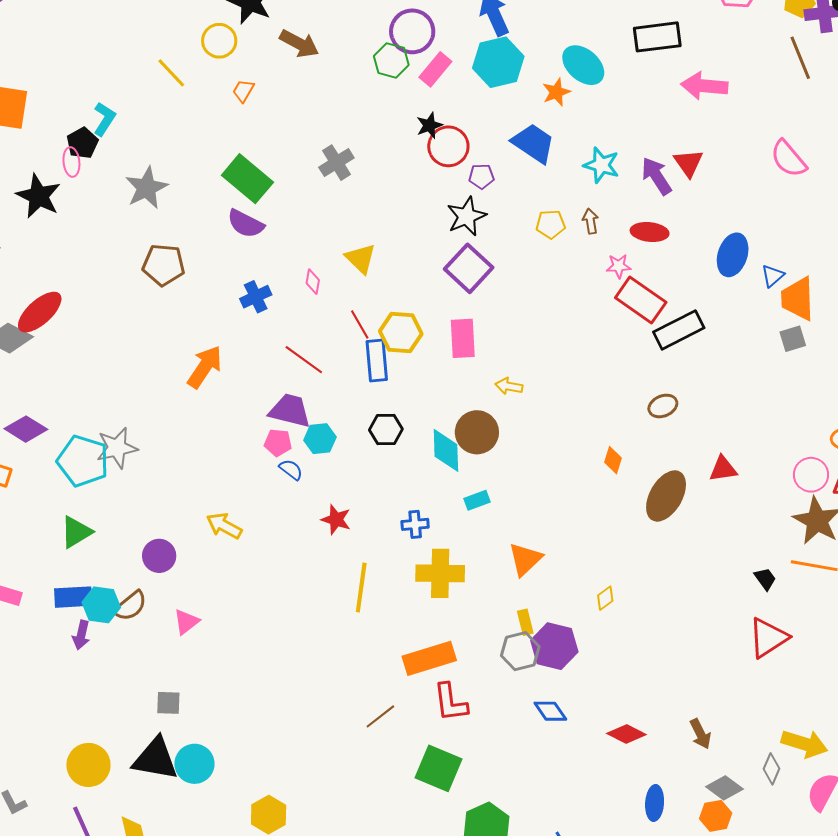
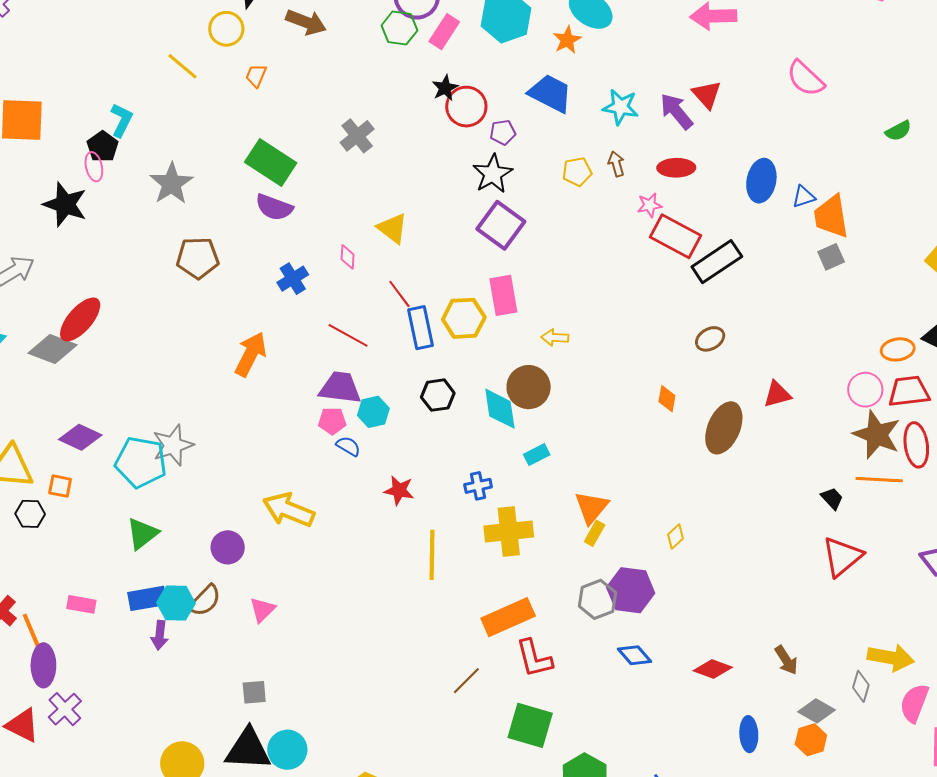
blue triangle: (773, 276) -> (804, 197), turned 30
yellow hexagon: (401, 332) -> (464, 318), moved
yellow arrow: (224, 526) -> (289, 510), size x1.4
yellow rectangle: (525, 622) -> (595, 533), moved, turned 50

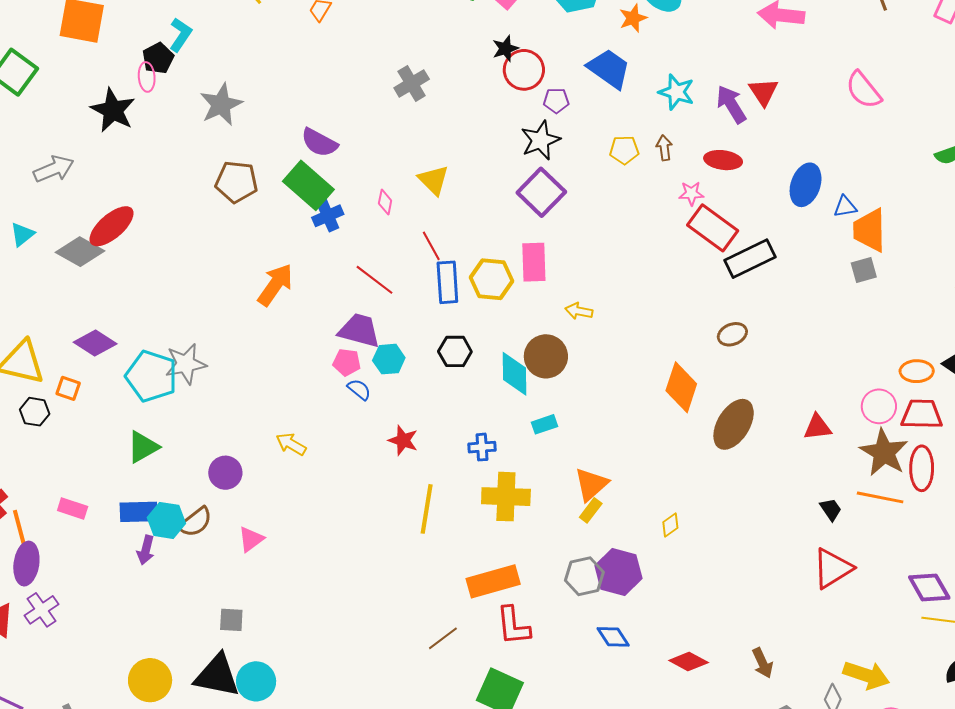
green rectangle: (271, 162) -> (308, 185), moved
red triangle: (777, 394) -> (817, 427), moved
orange diamond: (667, 399) -> (681, 387), size x1.8
yellow arrow: (289, 510) -> (291, 444), size x0.6

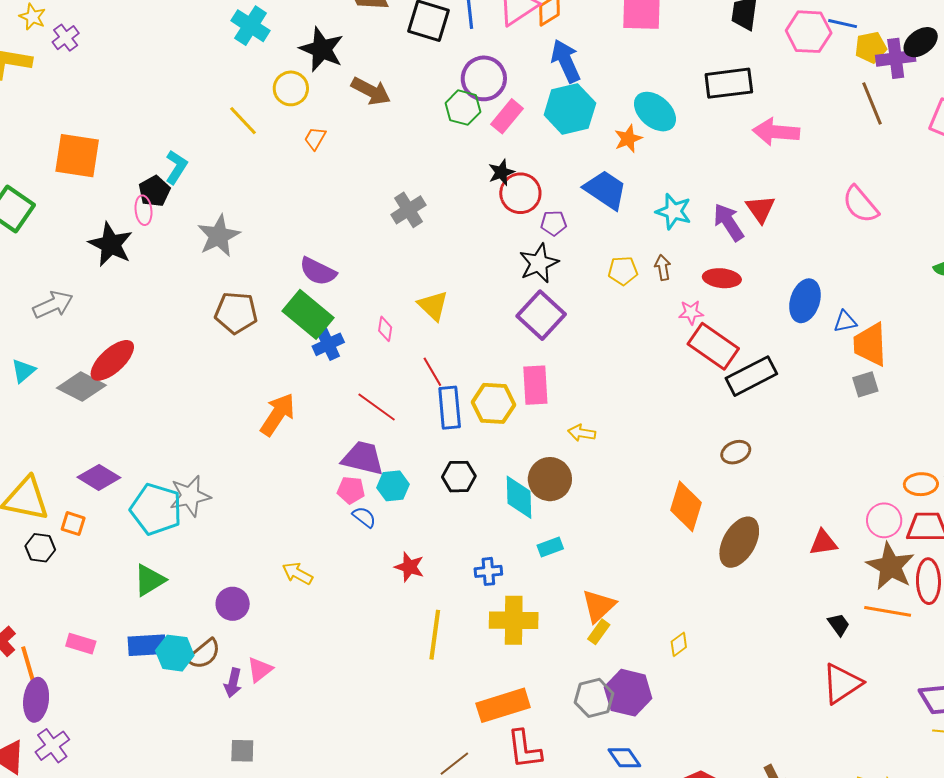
purple arrow: (146, 550) -> (233, 683), moved

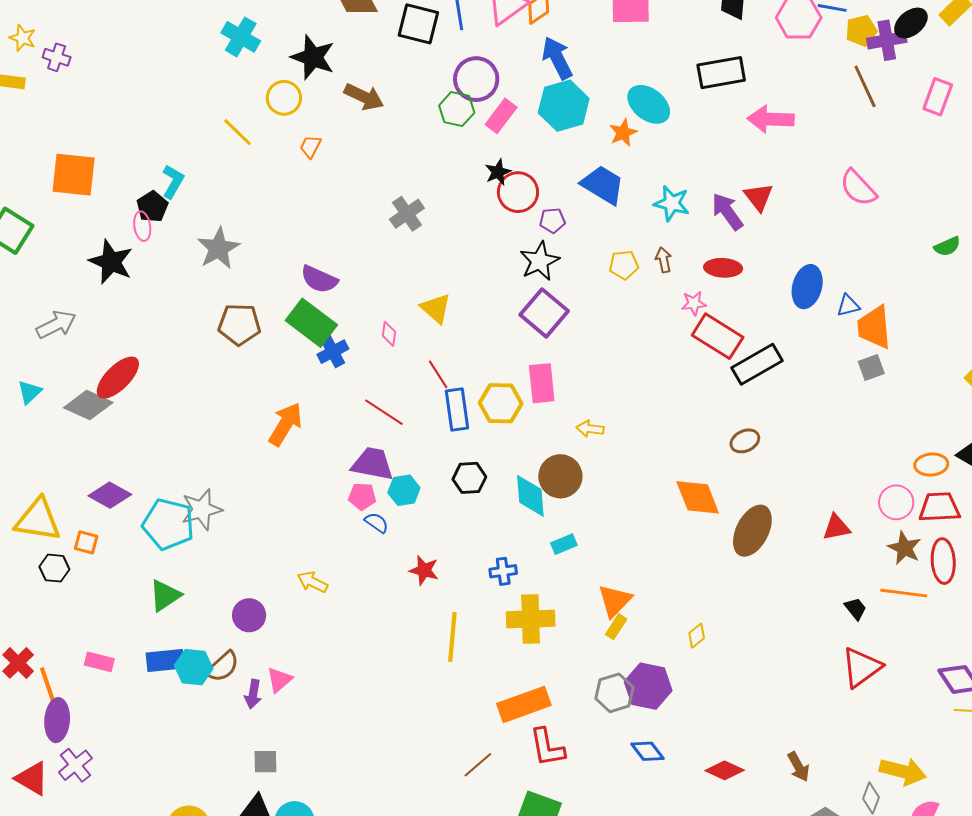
purple cross: (66, 38) -> (57, 57), turned -32
orange diamond: (686, 506) -> (698, 497), turned -36
brown star: (890, 566) -> (904, 548), size x0.7

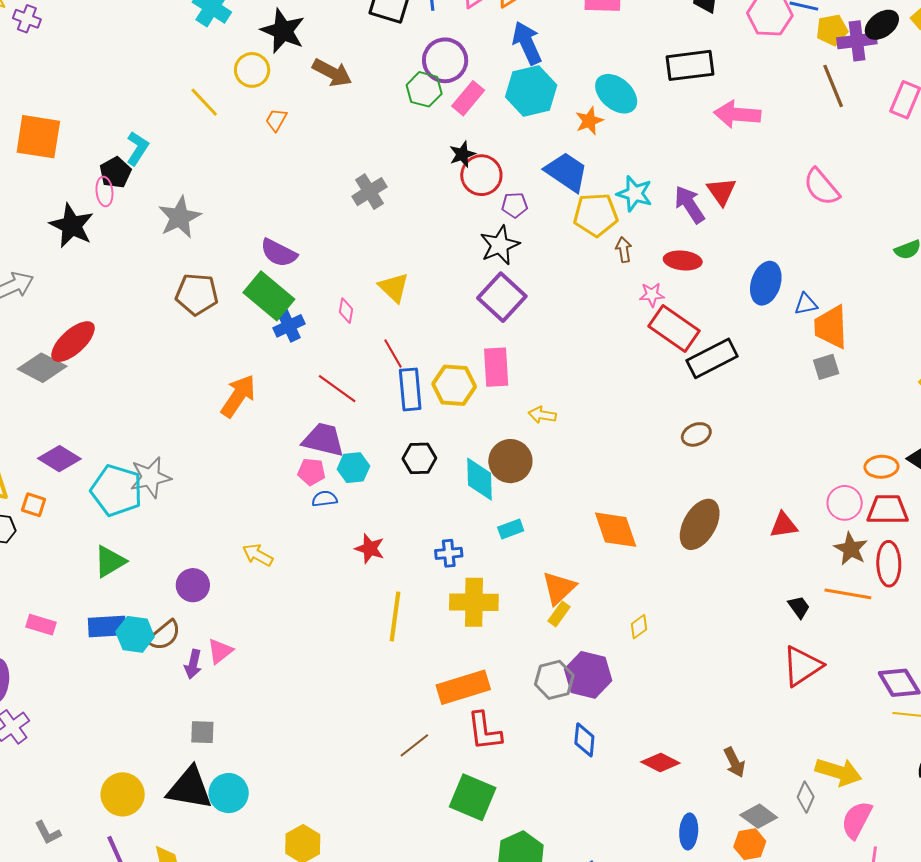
yellow pentagon: (624, 265) -> (596, 215), moved, size x1.5
orange diamond: (698, 497) -> (616, 530), moved
blue semicircle: (377, 523) -> (325, 499), turned -45
blue diamond: (647, 751) -> (584, 740), turned 40

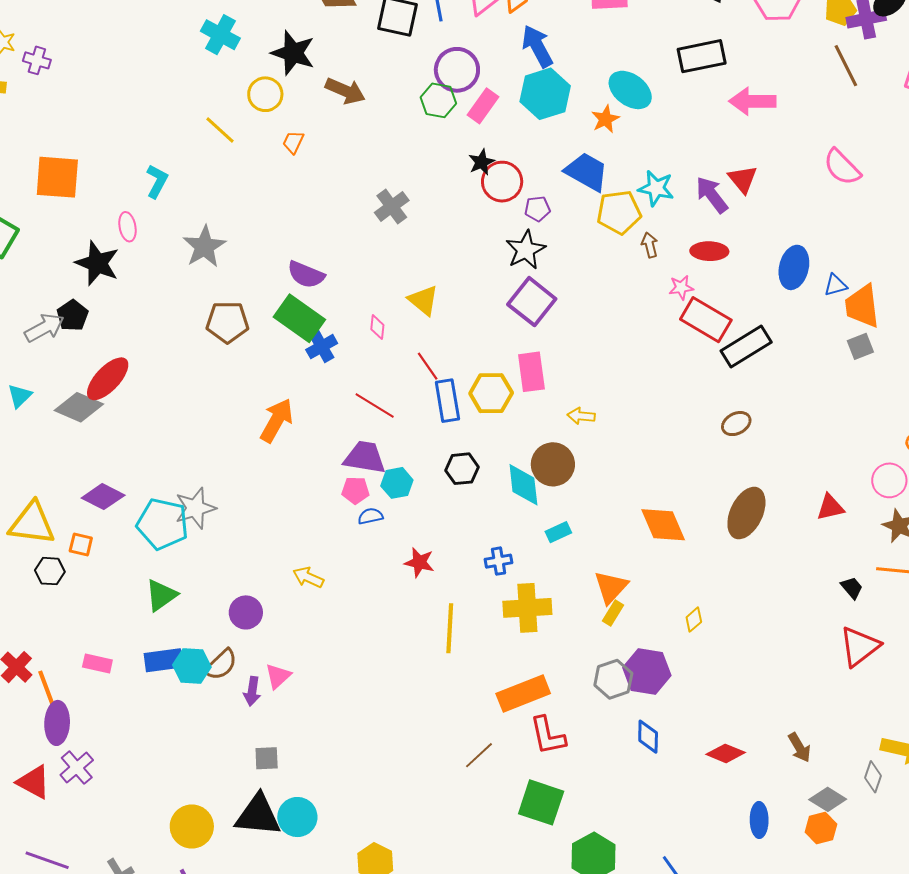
black pentagon: (115, 172) -> (72, 315), moved

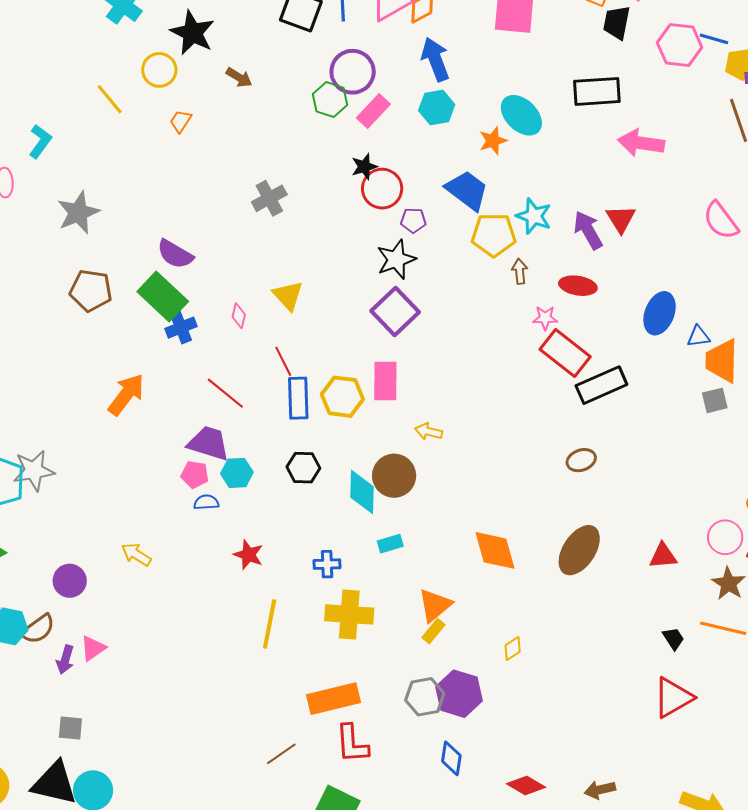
brown arrow: (345, 91) -> (239, 77), size x0.7
cyan hexagon: (545, 94) -> (437, 107), size x0.7
brown arrow: (799, 748) -> (600, 790), turned 100

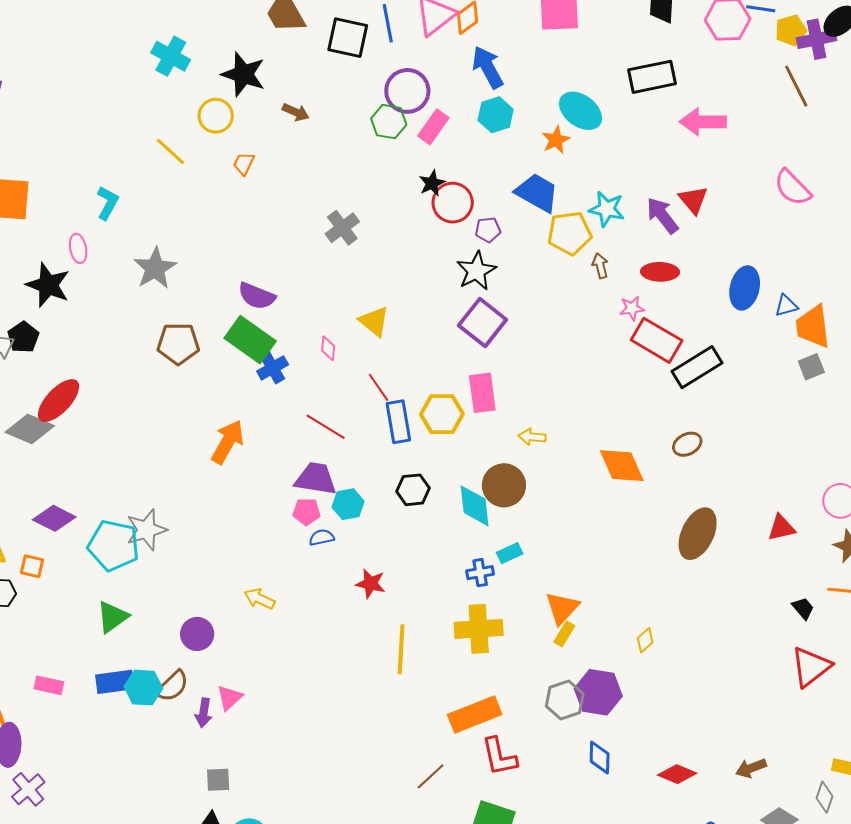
orange diamond: (495, 550) -> (622, 466), moved
blue cross: (327, 564) -> (480, 573), moved

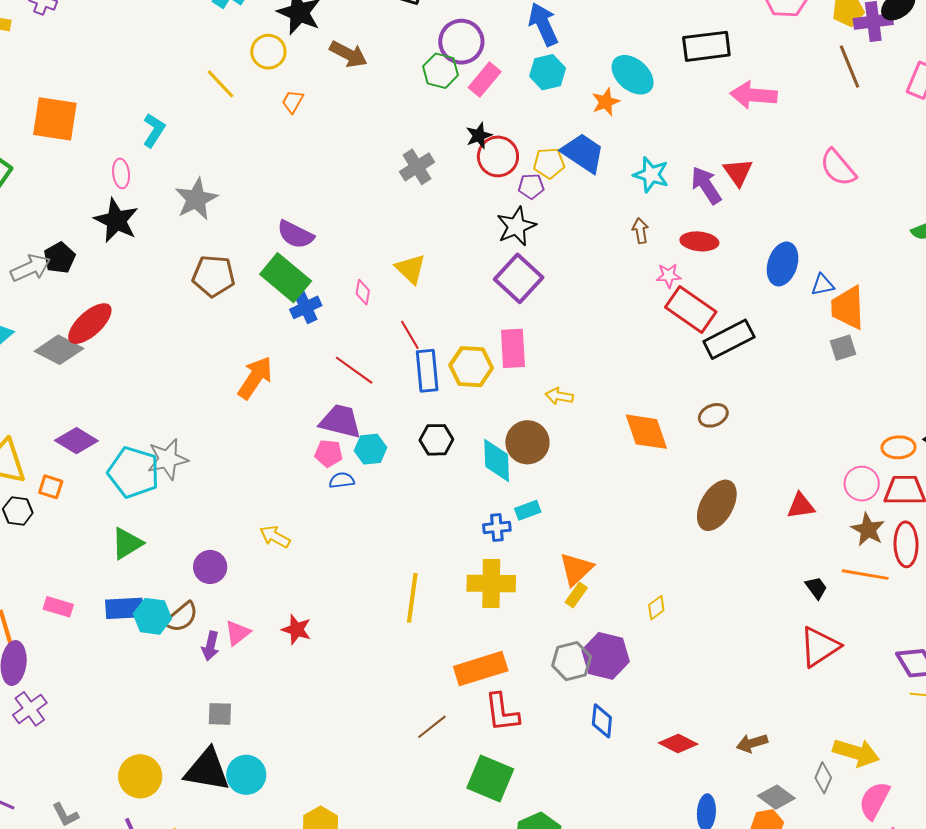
brown arrow: (296, 112) -> (348, 54), size x1.4
gray cross: (342, 228) -> (417, 167), moved
yellow pentagon: (570, 233) -> (549, 163), moved, size x0.7
black star: (48, 285) -> (116, 220), moved
red star: (371, 584) -> (296, 630), moved

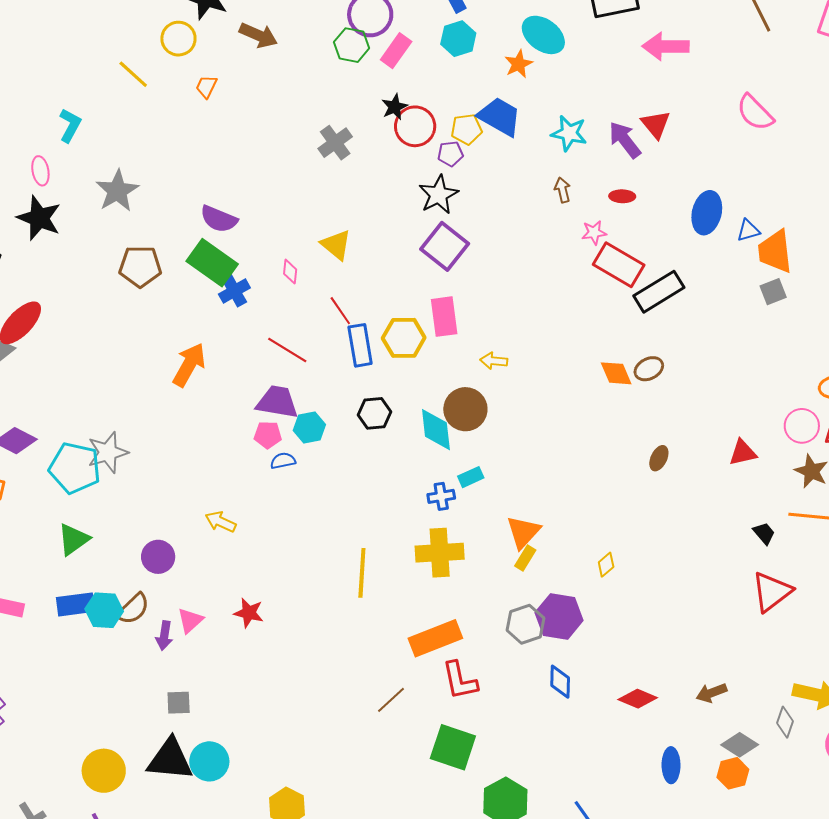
red ellipse: (699, 241) -> (622, 196), size x0.7
orange diamond: (646, 432) -> (616, 373), moved, size x0.7
brown ellipse: (717, 505) -> (659, 458), size x0.5

